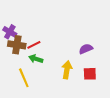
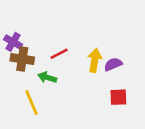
red line: (34, 45) -> (59, 54), moved
yellow arrow: (67, 70) -> (95, 60), moved

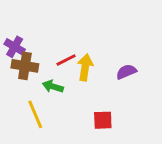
yellow arrow: (95, 60) -> (85, 67), moved
red square: (118, 97) -> (103, 120), moved

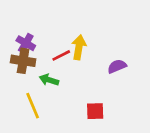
purple cross: (15, 47) -> (26, 43), moved
yellow arrow: (85, 67) -> (79, 47), moved

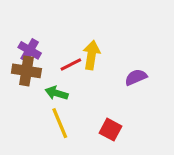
yellow line: (33, 106) -> (60, 123), moved
red square: (95, 111) -> (110, 130), turned 30

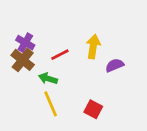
yellow arrow: (91, 55) -> (93, 47), moved
brown cross: (26, 71) -> (23, 60), turned 30

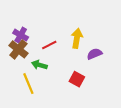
yellow line: (51, 104) -> (28, 84), moved
red square: (93, 109) -> (77, 79), moved

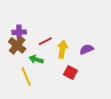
purple cross: (21, 35) -> (19, 32), turned -32
yellow arrow: (77, 38) -> (62, 49), moved

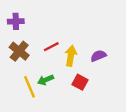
purple cross: (19, 32) -> (16, 21), moved
green arrow: (36, 59) -> (46, 80), moved, turned -40

